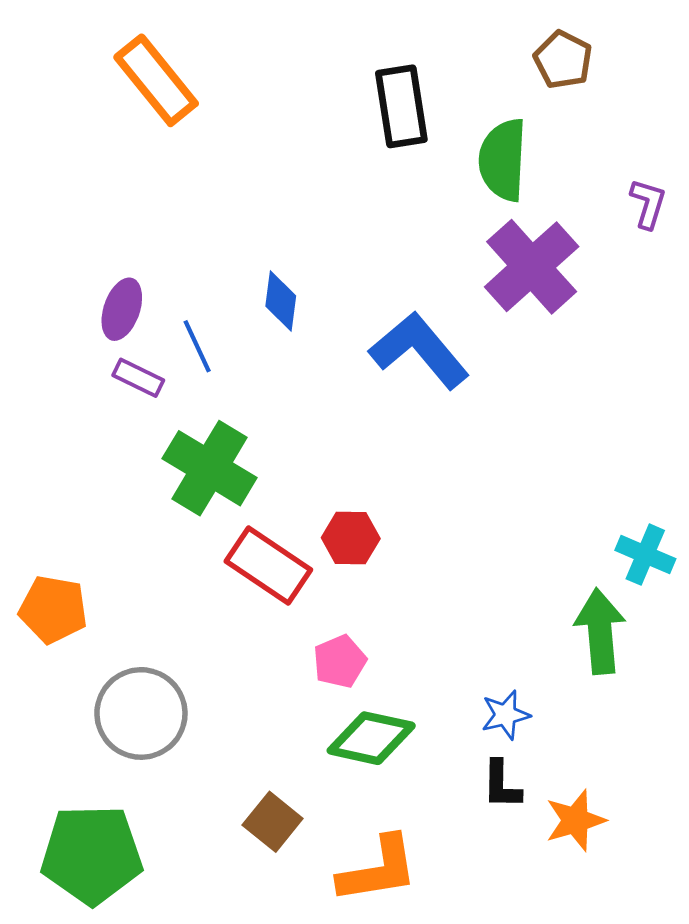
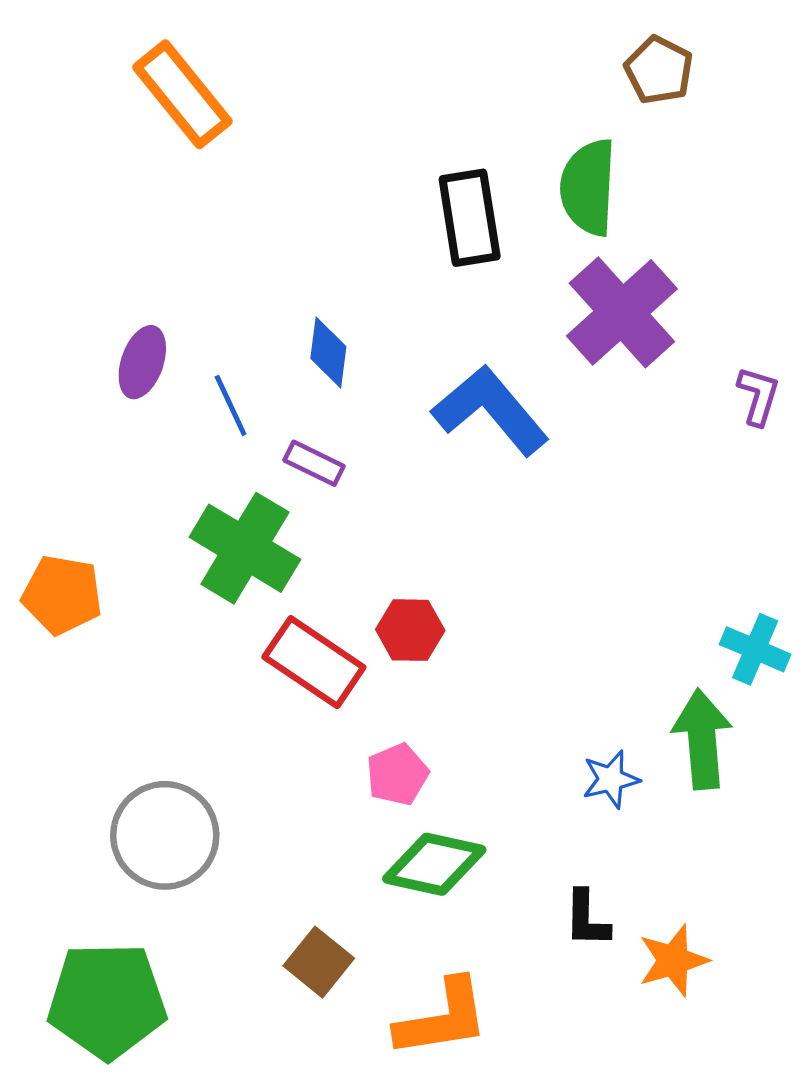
black rectangle: (401, 106) -> (470, 218), moved
purple L-shape: (648, 204) -> (758, 396), moved
purple rectangle: (138, 378) -> (314, 463), moved
orange pentagon: (53, 609) -> (62, 595), moved
blue star: (506, 715) -> (611, 779), moved

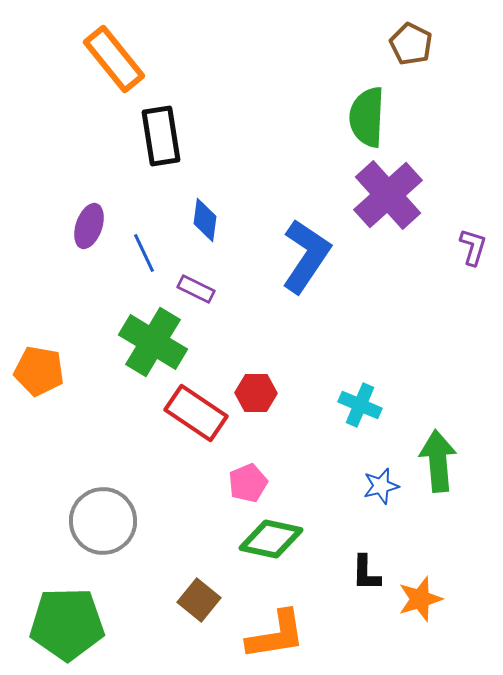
black rectangle: (470, 218) -> (161, 136), moved
blue L-shape: (490, 410) -> (306, 256), turned 74
cyan cross: (755, 649) -> (360, 405), moved

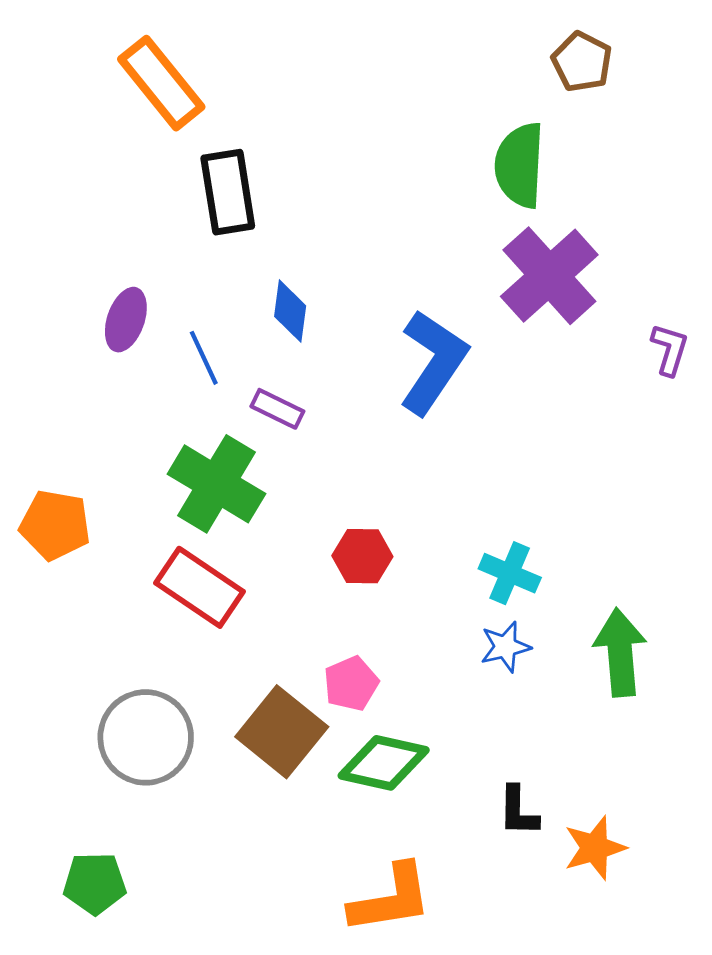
red rectangle: (196, 413) -> (199, 587), moved
blue star: (381, 486) -> (505, 647), moved
brown square: (199, 600) -> (282, 732), moved, size x1.5
green pentagon: (67, 624) -> (95, 883), size x0.6

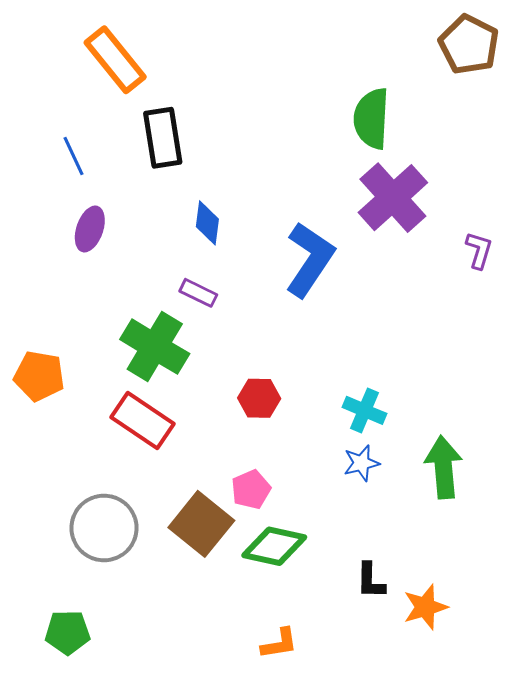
brown pentagon: (582, 62) -> (469, 45), moved, size x1.4
blue line: (204, 358) -> (74, 156), moved
orange L-shape: (391, 899) -> (279, 644), size x0.6

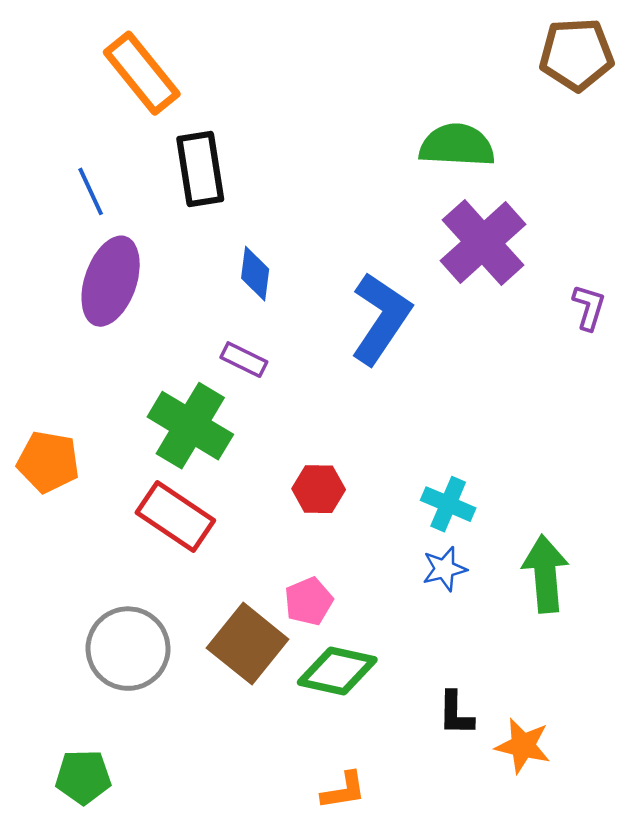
brown pentagon: (469, 45) -> (576, 54), turned -30
green semicircle: (372, 119) -> (457, 145), turned 90
purple ellipse: (90, 229) -> (111, 281), size x1.6
orange star: (425, 607) -> (523, 746), turned 30

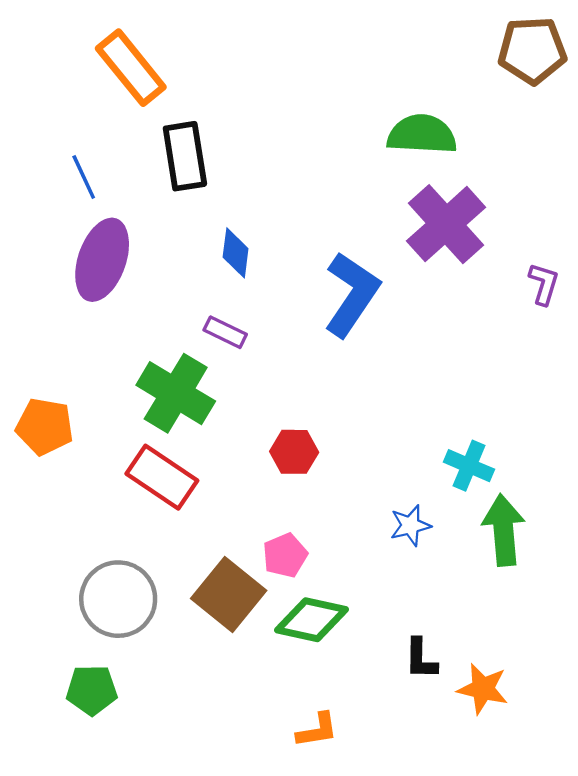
cyan cross: (448, 504) -> (469, 466), moved
green pentagon: (83, 777) -> (92, 690), moved

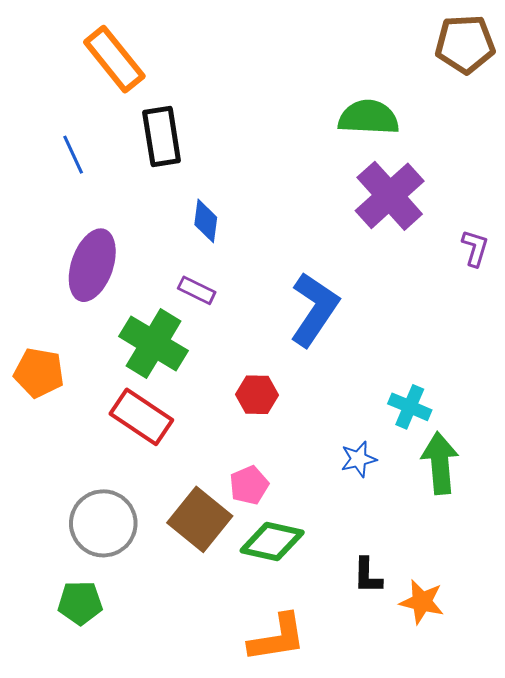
purple ellipse: (102, 260) -> (92, 265), moved
blue L-shape: (352, 294) -> (314, 309), moved
orange L-shape: (317, 730) -> (277, 638), size x1.6

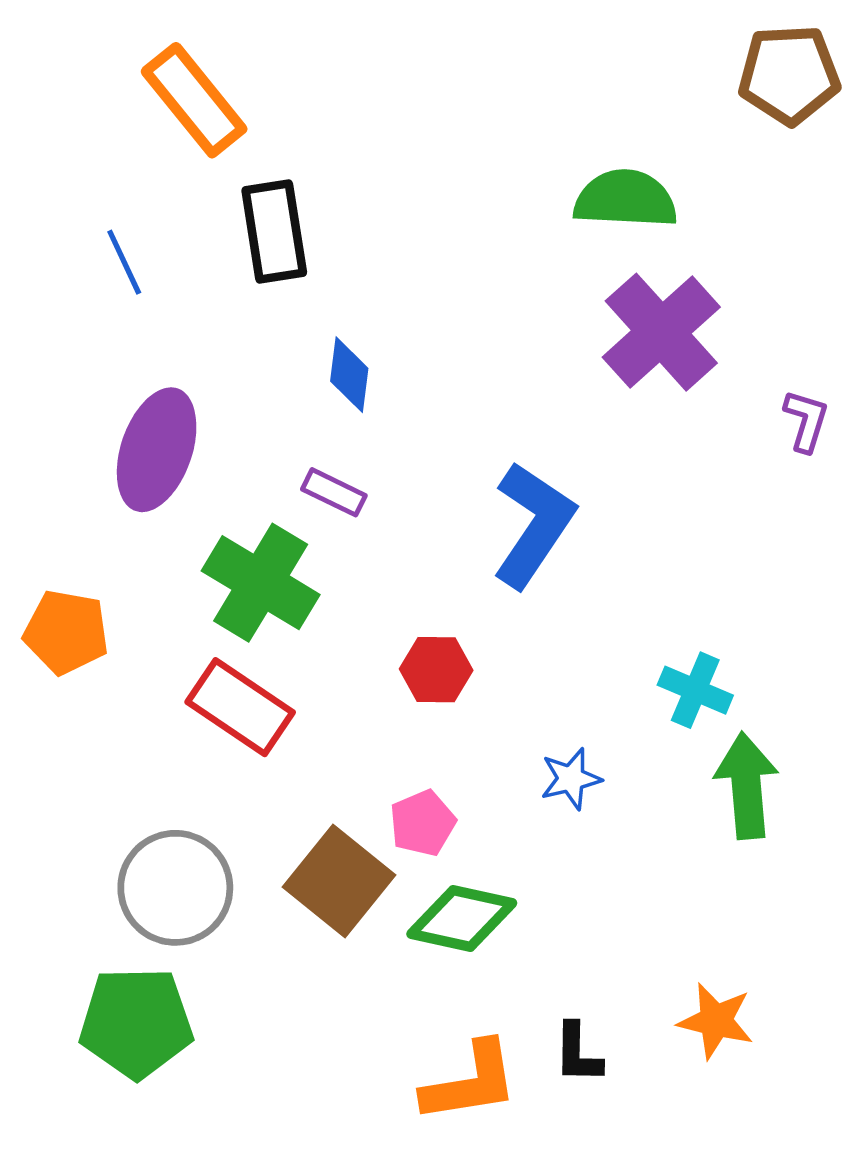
blue star: (359, 459) -> (571, 779), moved
black L-shape: (368, 576) -> (578, 1053), moved
green pentagon: (80, 603) -> (136, 1023), size x1.5

